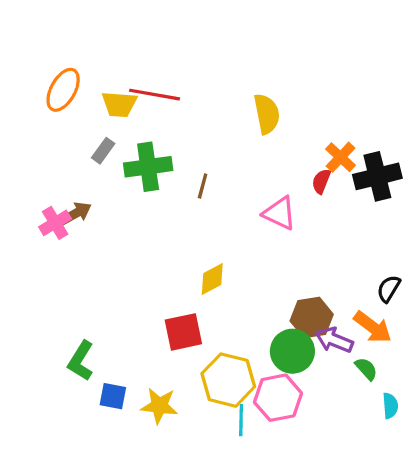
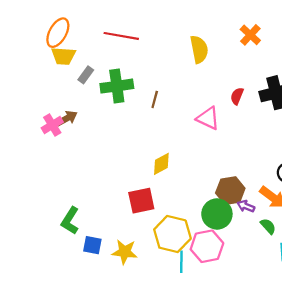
yellow trapezoid: (119, 104) -> (63, 56), moved
orange cross: (341, 157) -> (250, 35), moved
purple arrow: (334, 340) -> (246, 206), size x0.7

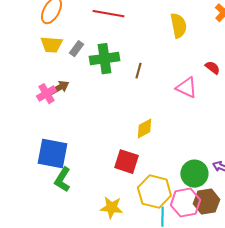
yellow trapezoid: (63, 56) -> (51, 45), moved
red semicircle: (237, 96) -> (212, 68), turned 105
brown hexagon: (230, 191) -> (206, 202), moved
red square: (141, 201) -> (126, 162), turned 30
blue square: (92, 245) -> (52, 154), moved, size x1.8

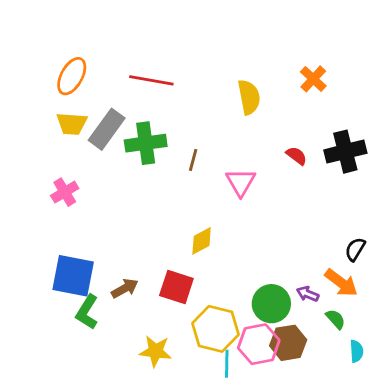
gray rectangle: (76, 49) -> (107, 129), size x1.8
brown arrow: (59, 88) -> (125, 288), moved
pink triangle: (186, 88) -> (241, 182), moved, turned 35

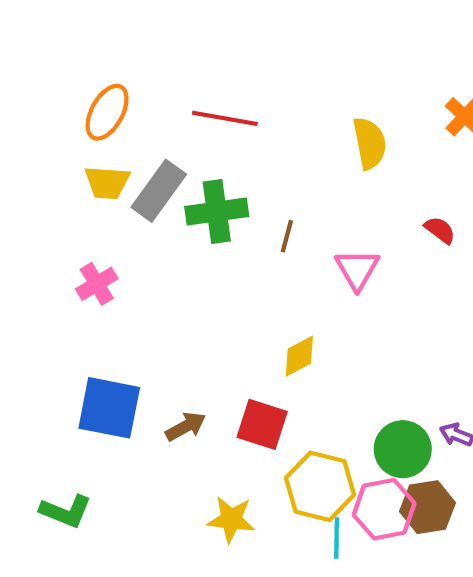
green L-shape: (87, 312) -> (66, 511), moved, turned -100

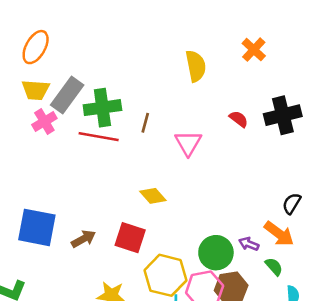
red line: (225, 118) -> (99, 137), moved
pink cross: (97, 284) -> (44, 121), moved
yellow diamond: (299, 356) -> (153, 196), turned 76

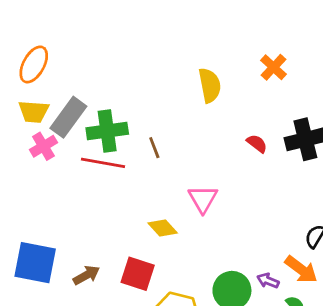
brown line: (145, 123) -> (154, 148), turned -36
pink triangle: (188, 143) -> (203, 199), moved

